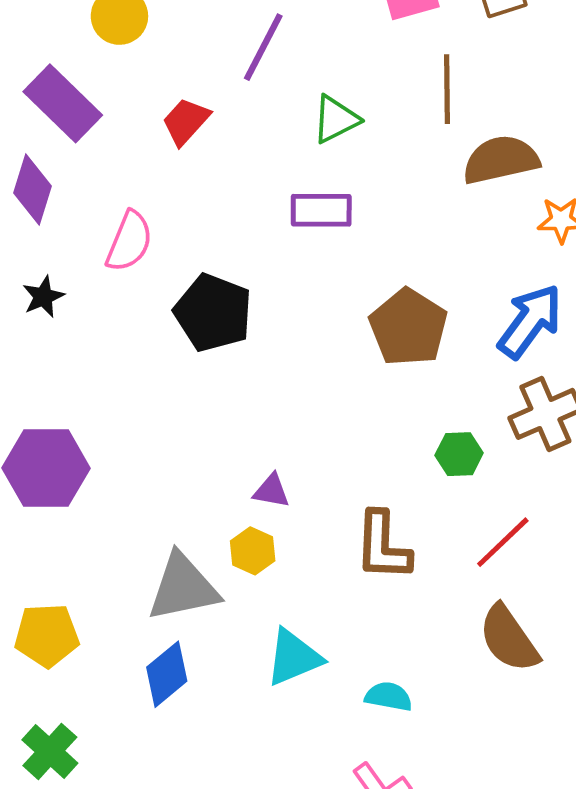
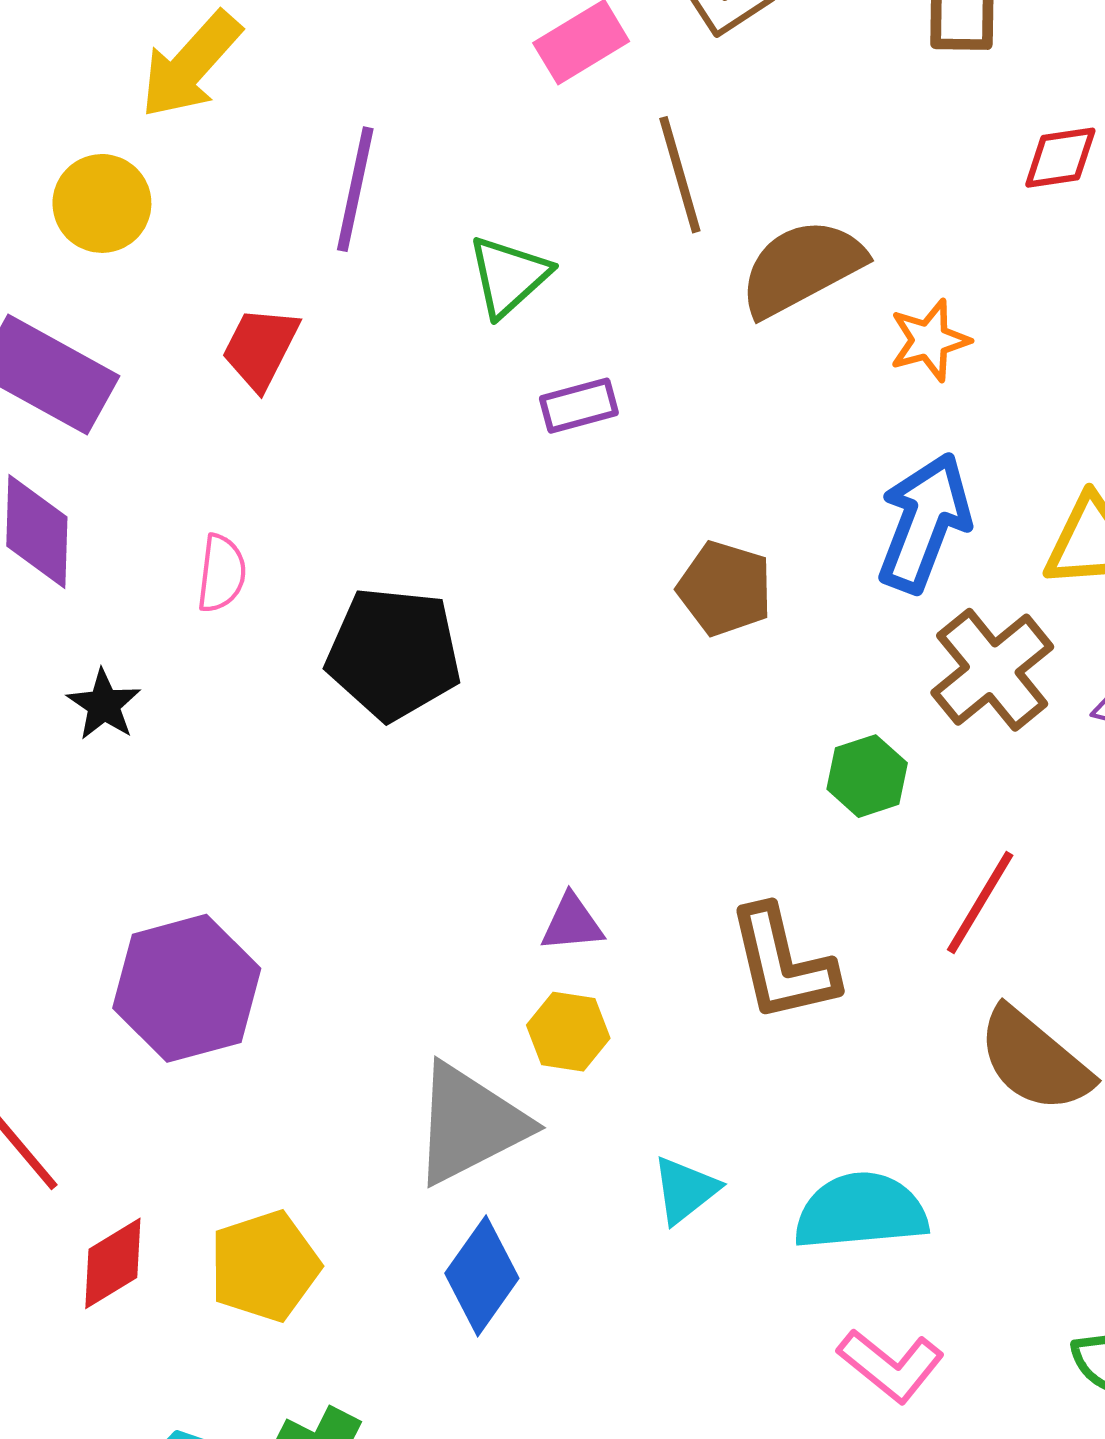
purple rectangle: (321, 210) -> (579, 406), moved, size x0.7
pink semicircle: (129, 241) -> (221, 573), size x0.7
brown pentagon: (408, 327) -> (725, 588), size x0.7
cyan triangle: (294, 658) -> (685, 1190), size x0.7
cyan semicircle: (389, 697) -> (861, 1211), size x1.6

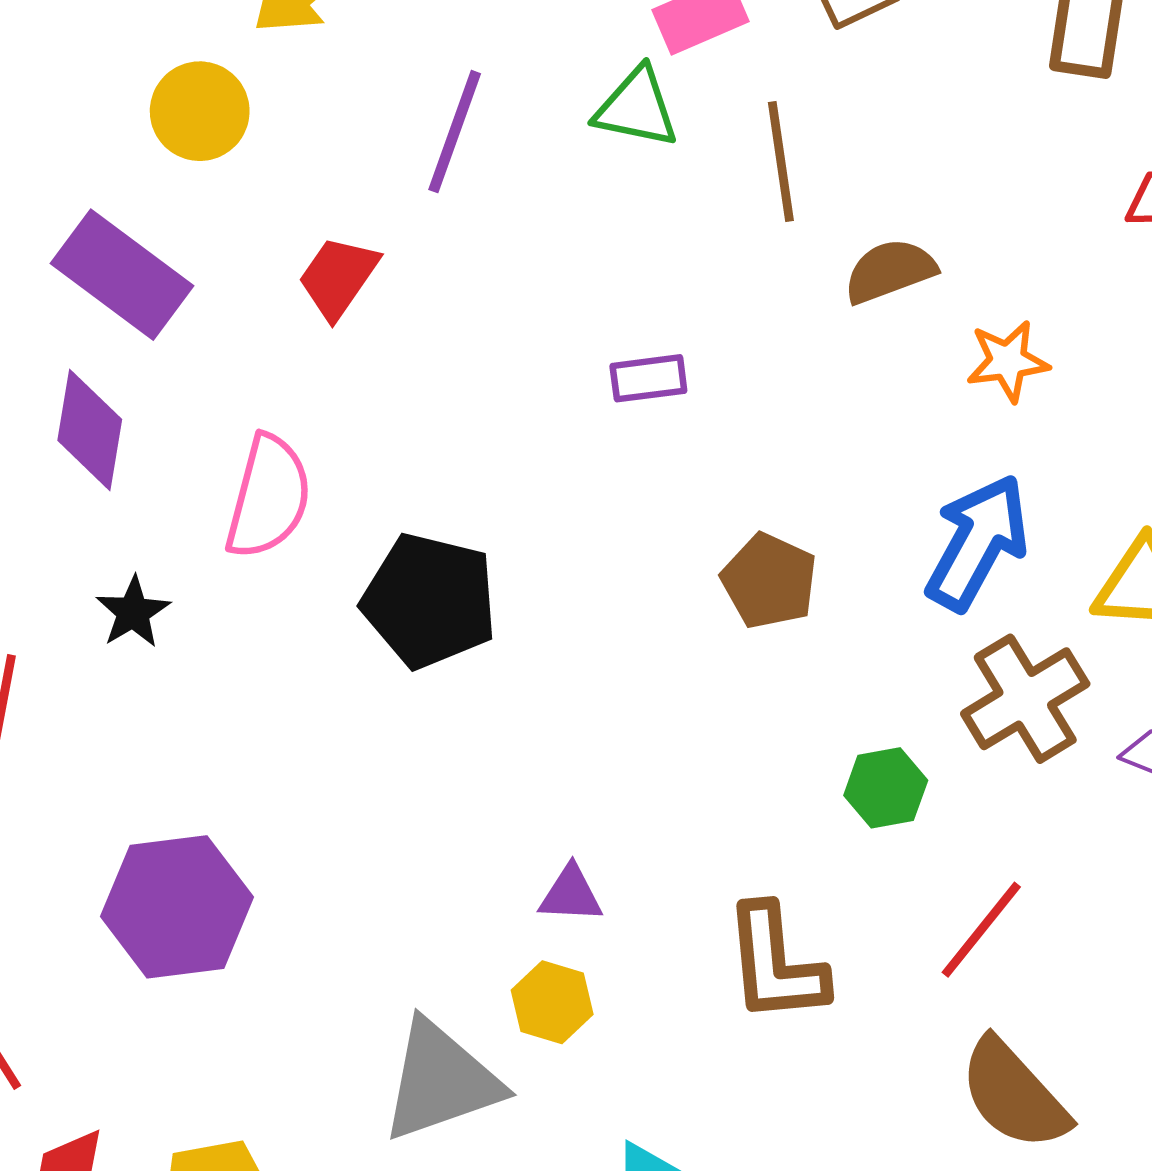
brown semicircle: (802, 268) -> (890, 271), size x0.7
green triangle: (509, 276) -> (637, 108), moved, turned 46
pink semicircle: (221, 573) -> (269, 497), size x1.6

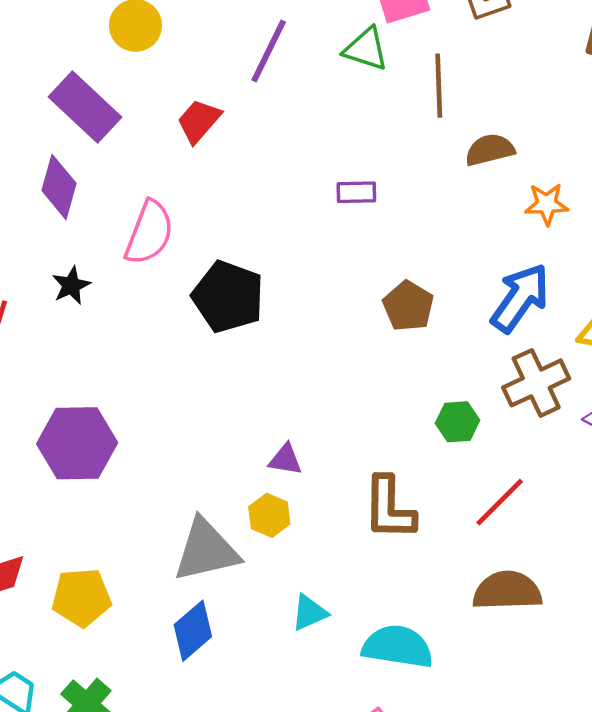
brown semicircle: (1014, 1094) -> (507, 591), turned 124

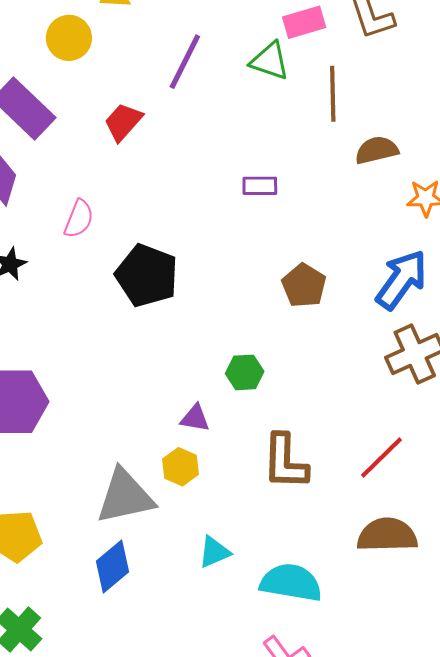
pink semicircle: (149, 233) -> (79, 219), size x0.7
green hexagon: (458, 422) -> (245, 372), moved

